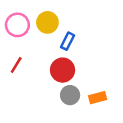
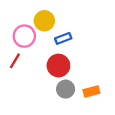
pink circle: (17, 25) -> (24, 36), moved
blue rectangle: (68, 41) -> (63, 38), turned 42

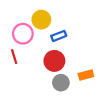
red line: (15, 61) -> (14, 57), turned -48
orange rectangle: (91, 91) -> (86, 75), moved

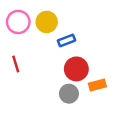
pink circle: (23, 34) -> (18, 22), moved
red circle: (54, 61) -> (76, 69), moved

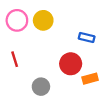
blue rectangle: (66, 40) -> (87, 38), moved, turned 35
gray circle: (69, 94) -> (41, 87), moved

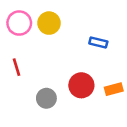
red circle: (71, 64) -> (81, 85), moved
orange rectangle: (90, 79) -> (114, 89), moved

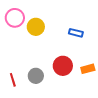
yellow circle: (49, 23) -> (36, 27), moved
red line: (17, 67) -> (13, 80), moved

